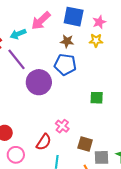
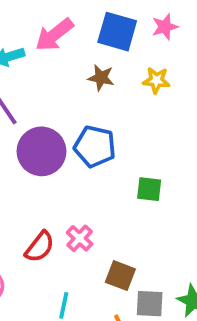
pink star: (99, 22) -> (165, 27), moved
blue pentagon: (65, 65) -> (95, 146), moved
red semicircle: (44, 142) -> (40, 247), moved

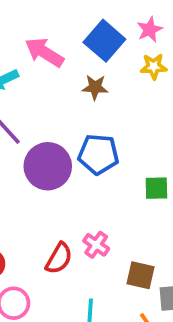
blue square: (117, 32) -> (104, 41), turned 33
pink arrow: (54, 35) -> (44, 52), turned 78
yellow star: (156, 80) -> (154, 66), moved

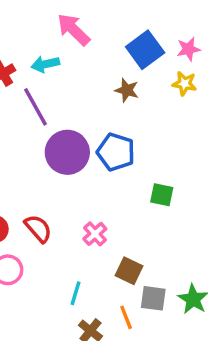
pink arrow: (44, 52) -> (74, 30), moved
red semicircle: (59, 258) -> (38, 228), moved, turned -84

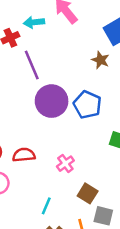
cyan arrow: (45, 64) -> (34, 22), moved
red semicircle: (38, 228) -> (24, 155), turned -60

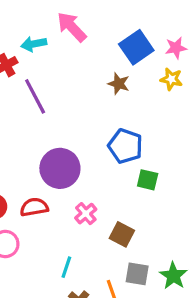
purple circle: (52, 101) -> (60, 168), moved
blue pentagon: (87, 105) -> (125, 146), moved
brown square: (88, 193) -> (122, 234), moved

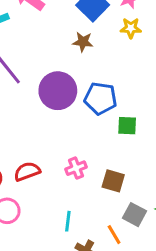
purple circle: (60, 168) -> (58, 91), moved
pink cross: (86, 214) -> (76, 168), turned 30
gray square: (137, 274) -> (134, 215), turned 30

